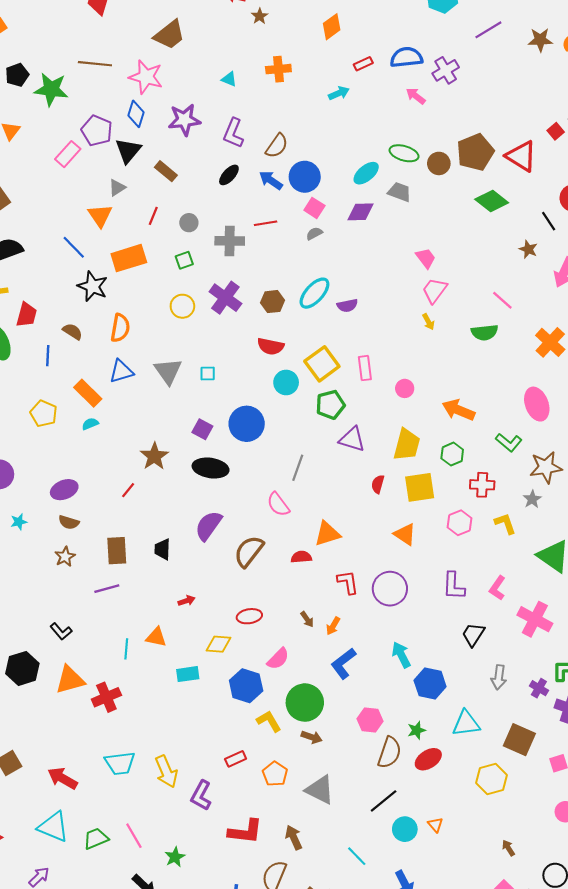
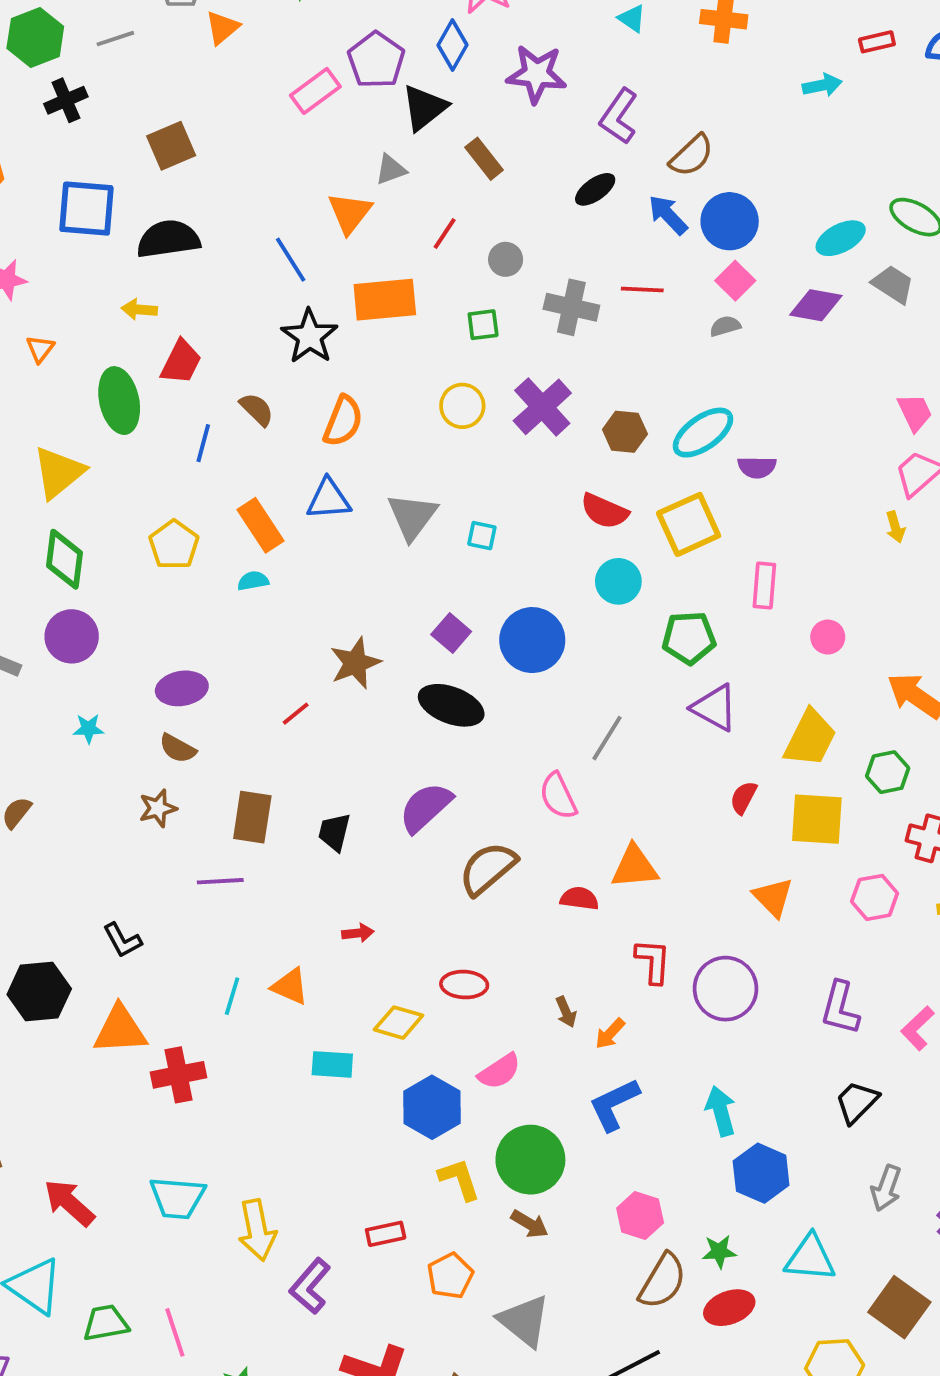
yellow square: (322, 364) -> (689, 524), moved

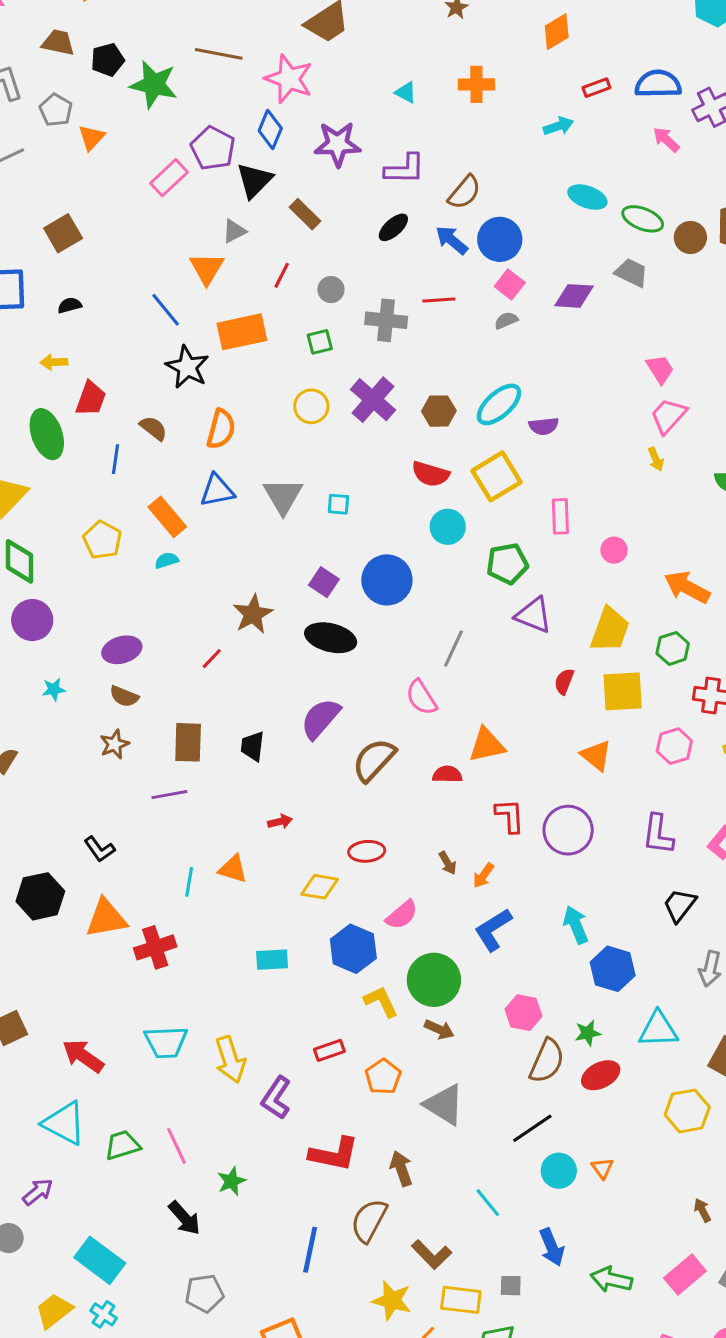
purple L-shape: (619, 116) -> (405, 169), turned -117
cyan ellipse: (841, 238) -> (587, 197), moved, turned 54
black semicircle: (168, 239) -> (70, 305), size x0.5
cyan rectangle: (332, 1064) -> (272, 960), moved

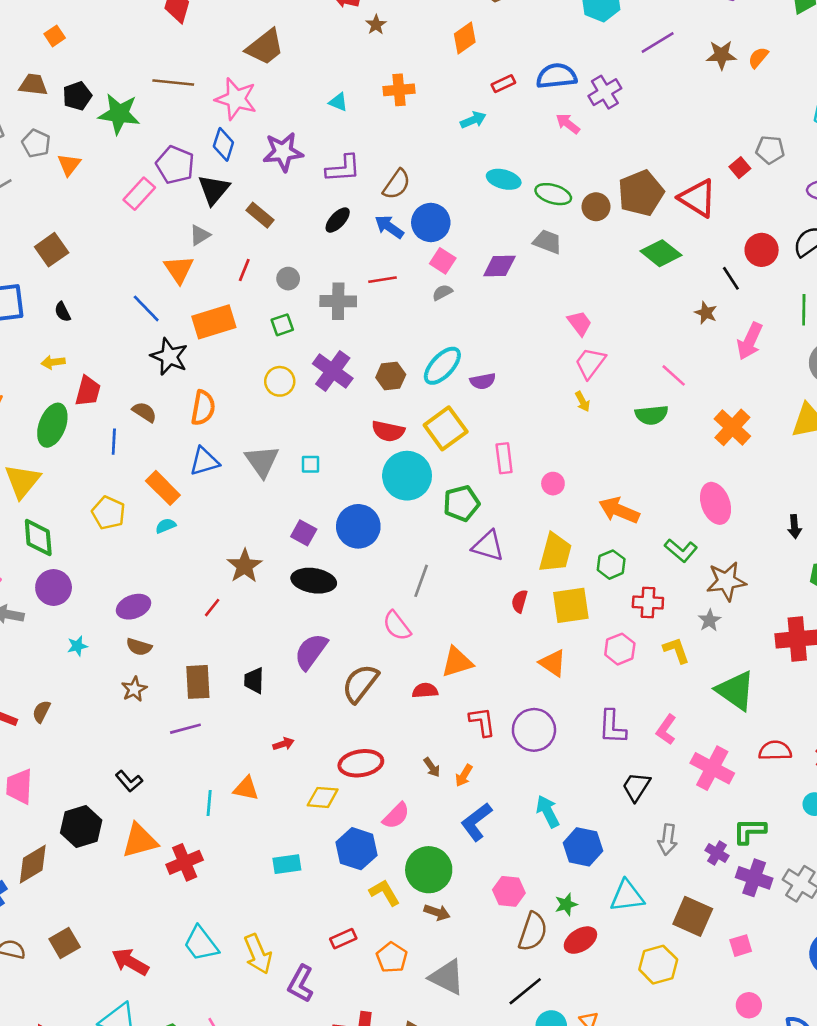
black semicircle: (70, 305) -> (63, 312), turned -96
green ellipse: (47, 434) -> (52, 425), turned 45
cyan circle: (448, 527) -> (407, 476), size x1.6
red ellipse: (367, 851) -> (361, 763), size x1.4
cyan trapezoid: (166, 1042) -> (201, 944), turned 60

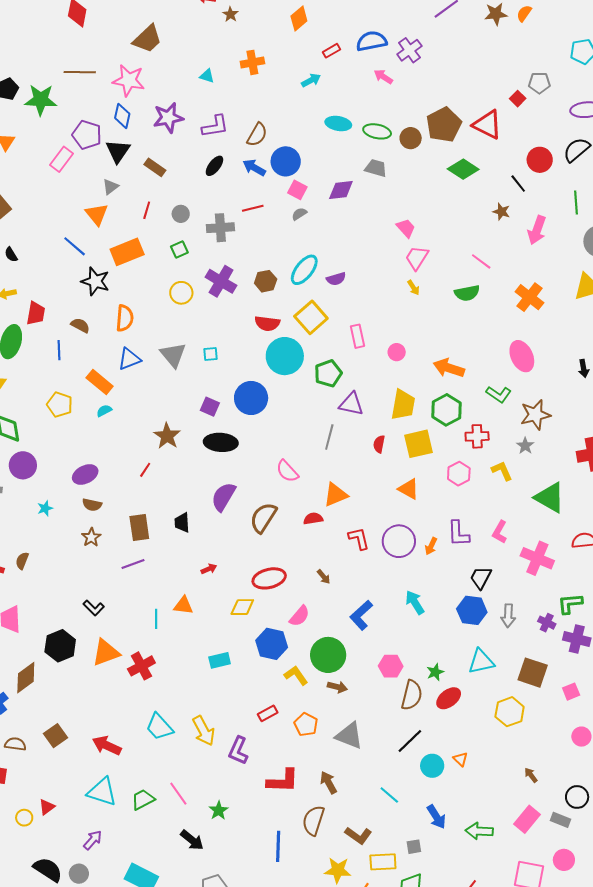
green hexagon: (611, 565) -> (446, 410), size x1.4
gray line: (421, 581) -> (329, 437), moved
orange arrow: (464, 776) -> (431, 546), moved
blue hexagon: (583, 847) -> (472, 610), moved

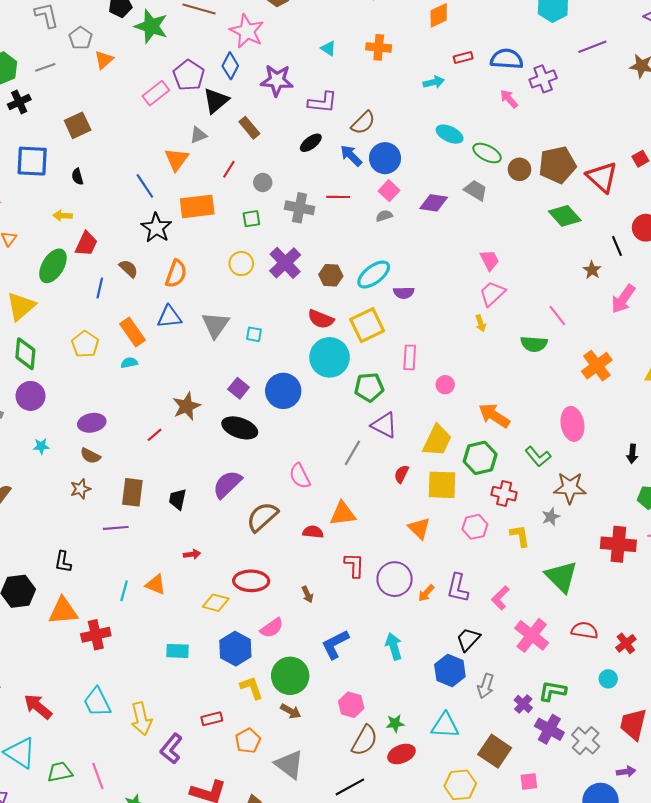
black L-shape: (94, 608) -> (63, 562), turned 40

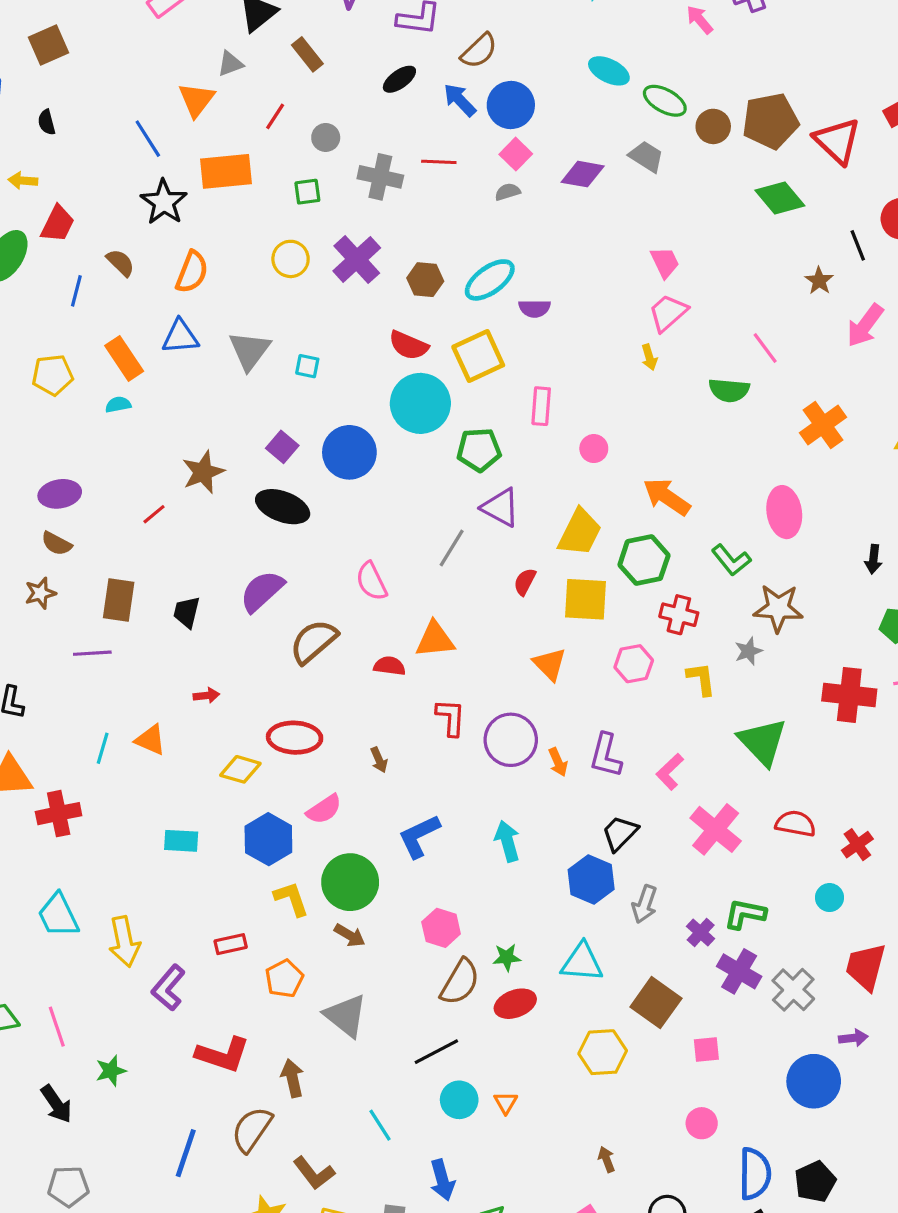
yellow pentagon: (85, 344) -> (53, 375), turned 30
orange arrow: (426, 593) -> (558, 762), turned -66

